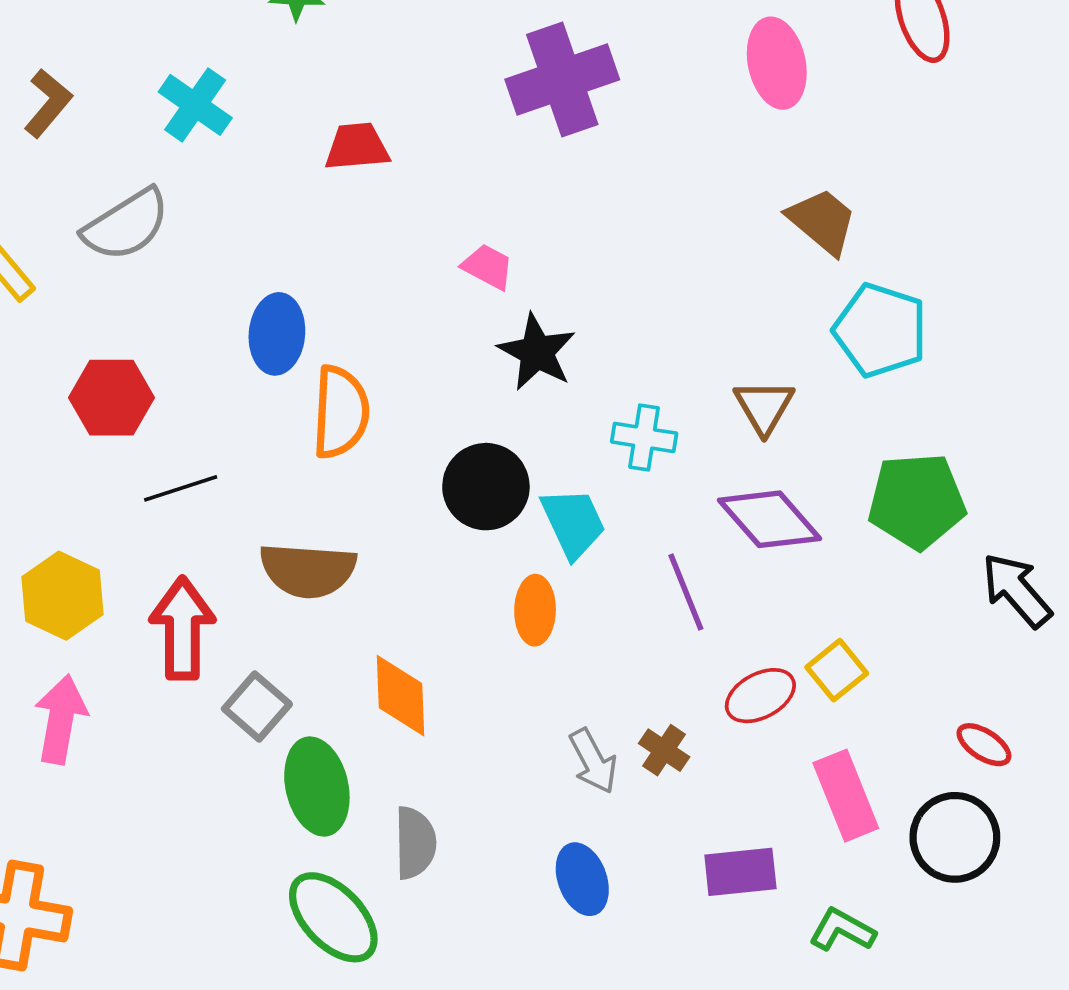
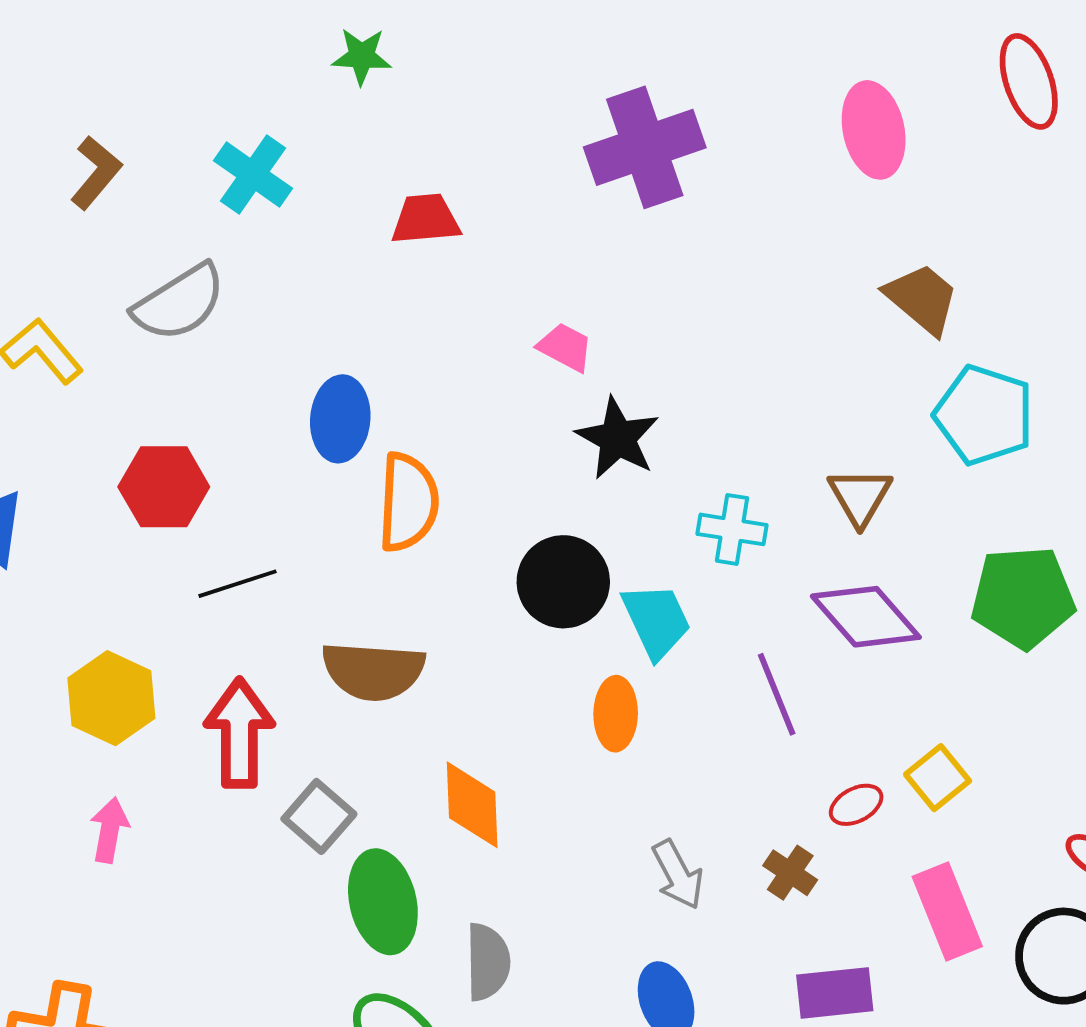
red ellipse: (760, 696) -> (856, 805), size x0.7
pink arrow: (61, 719) -> (109, 830), size x0.7
brown cross: (664, 750) -> (790, 873), moved

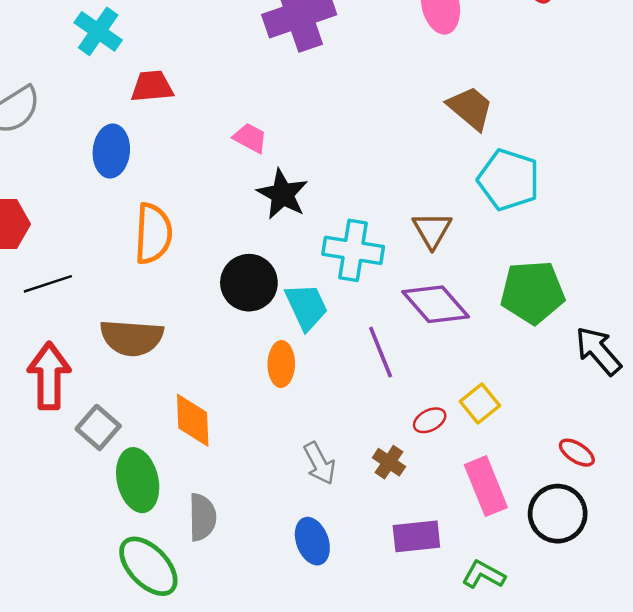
cyan cross: (253, 175) -> (98, 31), moved
red trapezoid: (426, 219) -> (152, 86), moved
blue ellipse: (340, 419) -> (111, 151), moved
cyan cross: (732, 529) -> (353, 250), size x1.4

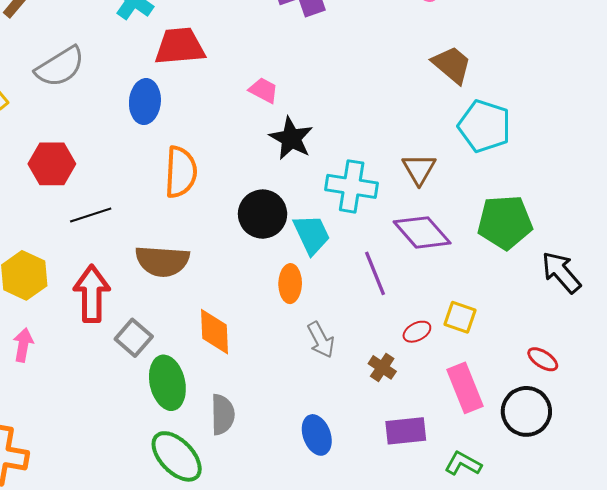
red trapezoid: (152, 86) -> (180, 46), size x1.4
yellow square: (480, 404) -> (460, 317), turned -32
gray arrow: (320, 463) -> (321, 340), moved

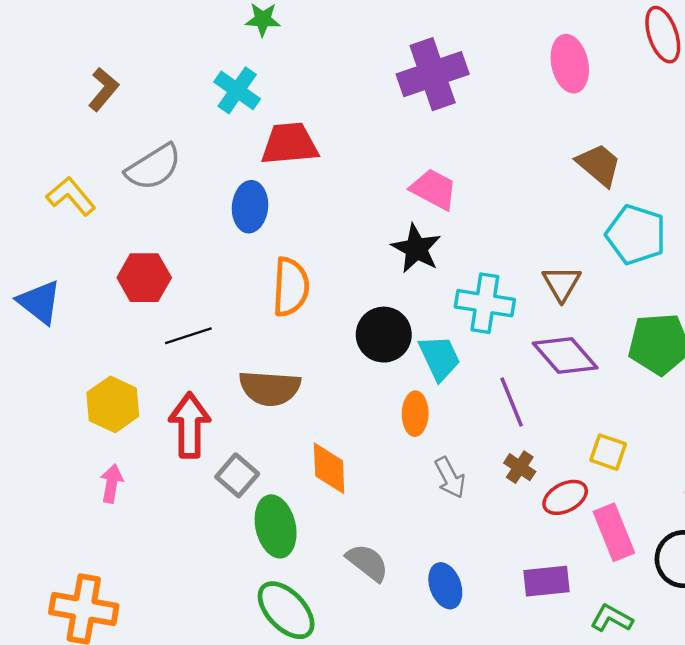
pink trapezoid: (264, 90) -> (434, 189), moved, size x1.4
red ellipse: (417, 332) -> (565, 497), moved, size x1.4
brown cross: (382, 367) -> (520, 467), moved
gray semicircle: (223, 414) -> (367, 563), moved, turned -51

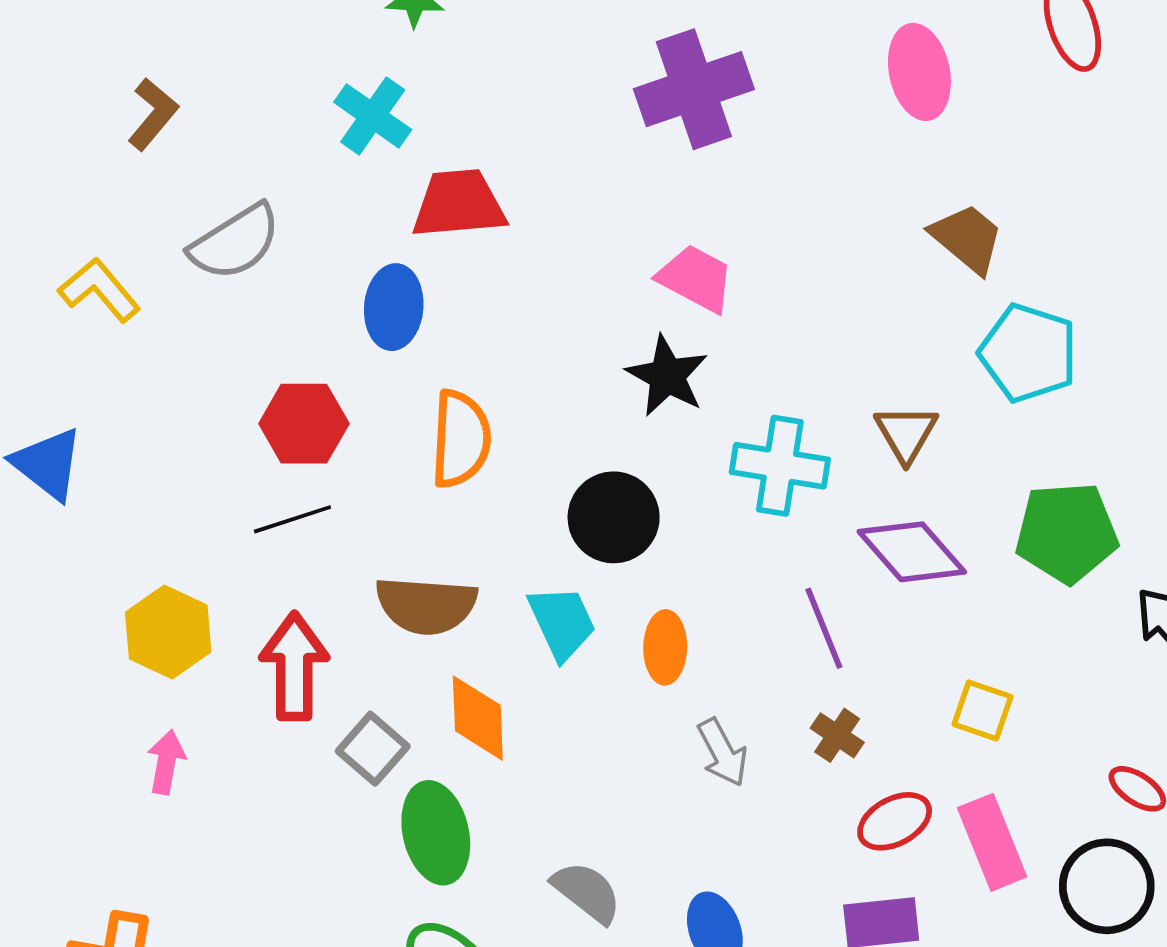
red hexagon: (144, 278) -> (304, 424), moved
cyan trapezoid: (440, 358) -> (562, 623), moved
orange diamond: (329, 468) -> (478, 718), moved
red ellipse: (565, 497) -> (895, 821), moved

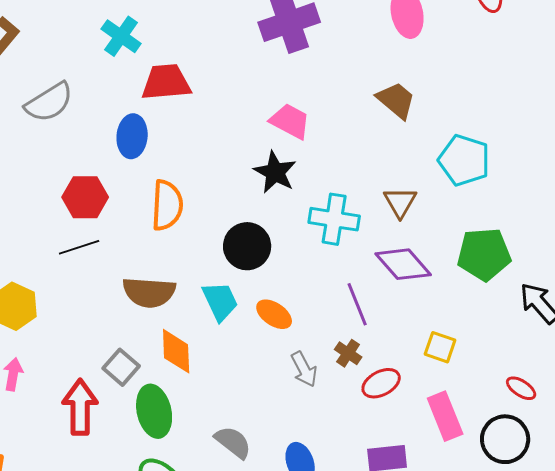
brown trapezoid: (967, 238) -> (396, 100), moved
orange ellipse: (665, 647) -> (274, 314), turned -57
red arrow: (294, 666) -> (80, 407), moved
brown cross: (837, 735) -> (348, 353), moved
red ellipse: (895, 821) -> (381, 383), moved

